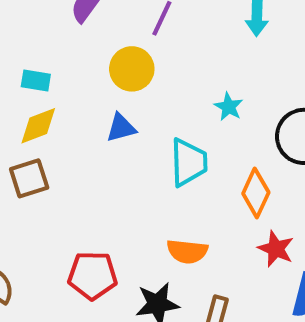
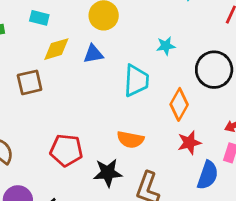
cyan star: (229, 107) -> (166, 46), turned 30
yellow diamond: (38, 126) -> (56, 49), moved
red star: (276, 249) -> (189, 143), turned 30

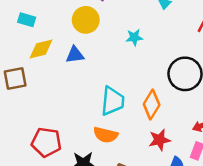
cyan star: (166, 46) -> (134, 37), moved
cyan trapezoid: (136, 81) -> (113, 101), moved

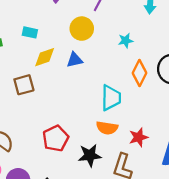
orange diamond: (152, 104) -> (139, 73), moved
red star: (160, 140) -> (139, 137), moved
red pentagon: (46, 142) -> (56, 138), turned -30

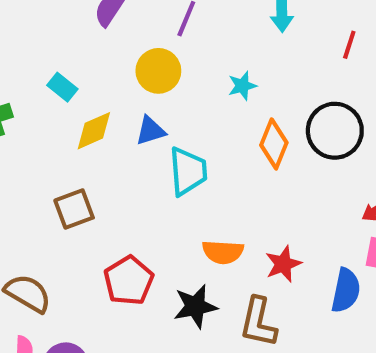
cyan rectangle: (30, 32) -> (62, 87), turned 32
brown square: (24, 85) -> (74, 209), moved
cyan trapezoid: (111, 98) -> (188, 171), moved

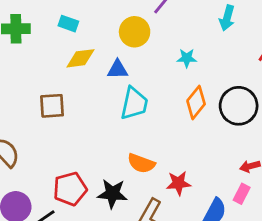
cyan rectangle: (62, 87) -> (68, 24), turned -36
red pentagon: (129, 281) -> (70, 189), moved

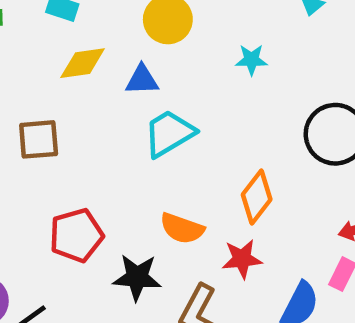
orange diamond: (196, 102) -> (257, 197), moved
cyan trapezoid: (134, 103) -> (169, 133), turned -132
red pentagon: (70, 189) -> (76, 235), moved

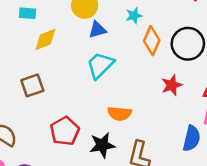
blue triangle: (142, 80) -> (97, 30), moved
orange diamond: (257, 197) -> (152, 41), moved
red star: (242, 259) -> (172, 85), moved

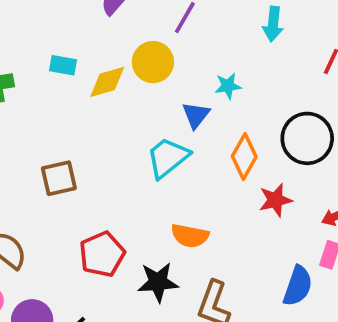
blue triangle: (97, 30) -> (196, 115), moved, turned -42
yellow diamond: (45, 39) -> (107, 82), moved
orange diamond: (152, 41) -> (244, 157), moved

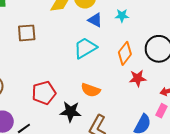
blue triangle: (196, 115) -> (95, 20), moved, turned -49
brown square: (59, 178) -> (27, 33), moved

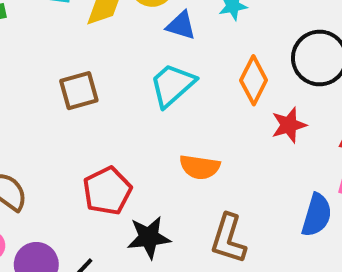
brown square: (27, 33) -> (79, 91), moved
black star: (71, 112) -> (149, 237), moved

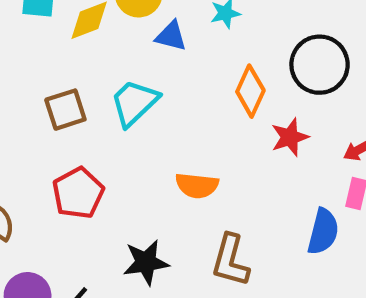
cyan trapezoid: (172, 85) -> (134, 103), moved
red pentagon: (107, 191) -> (78, 193), moved

